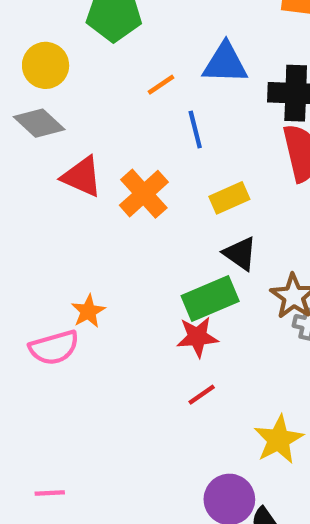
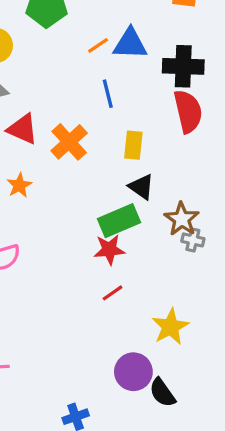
orange line: (161, 85) -> (98, 45), moved
yellow rectangle: (229, 198) -> (133, 145), turned -60
orange star: (88, 311) -> (19, 185), moved

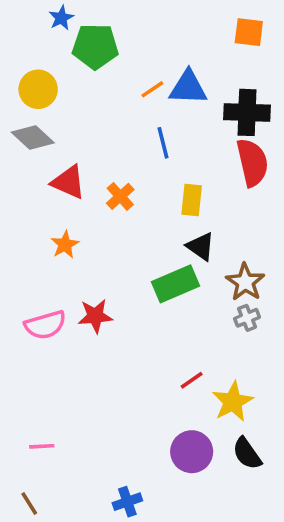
orange cross: (69, 142) -> (120, 196), size x0.7
gray cross: (193, 240) -> (247, 318), moved, turned -35
red star: (109, 250) -> (95, 316), moved
red line: (113, 293) -> (192, 380), moved
black semicircle: (162, 393) -> (247, 453), moved

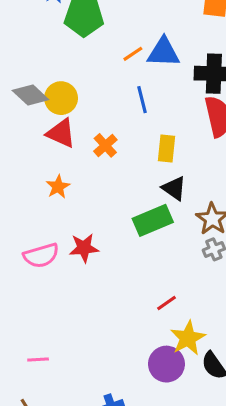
yellow circle: (38, 89) -> (61, 98), moved
yellow star: (233, 402) -> (188, 338), moved

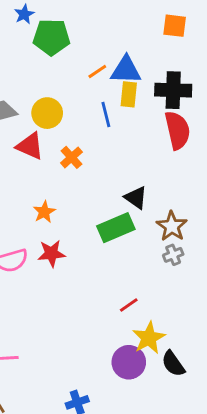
yellow circle: (61, 98) -> (47, 113), moved
yellow rectangle: (166, 149) -> (129, 94), moved
orange star: (58, 187) -> (44, 212), moved

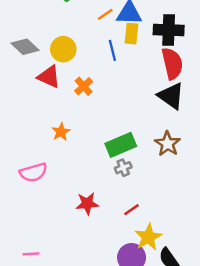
black triangle: (136, 198) -> (171, 96), moved, size x1.4
red star: (51, 253) -> (87, 204), moved
gray cross: (173, 255) -> (123, 168), moved

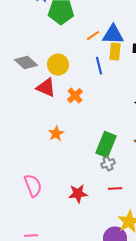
green rectangle: (121, 145) -> (106, 145), turned -45
pink semicircle: (33, 172) -> (33, 186), moved, turned -95
red line: (132, 210) -> (115, 189), moved, turned 32

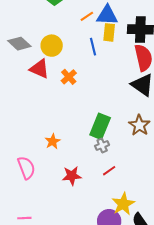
orange star: (56, 134) -> (53, 141), moved
red line: (115, 189) -> (109, 171), turned -32

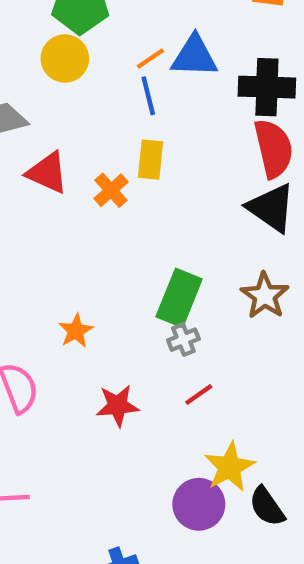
yellow rectangle: (109, 32) -> (151, 160), moved
yellow circle: (52, 46) -> (65, 59), moved
blue line: (93, 47) -> (148, 96), moved

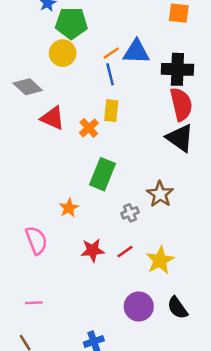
brown star: (265, 296) -> (160, 194), moved
green rectangle: (179, 298) -> (103, 174), moved
red line: (199, 395) -> (125, 252), moved
yellow star: (230, 467) -> (160, 260), moved

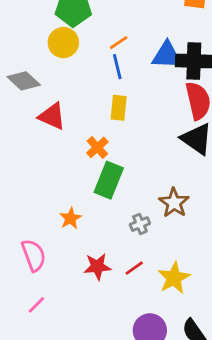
blue triangle: (136, 52) -> (167, 55), moved
orange cross: (89, 128) -> (97, 147), moved
pink line: (34, 303) -> (36, 305), moved, turned -42

